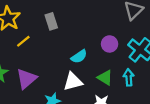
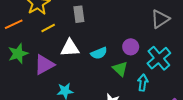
green triangle: (105, 78) -> (120, 69), moved
white triangle: (73, 82) -> (70, 48), moved

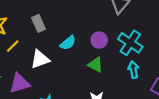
cyan semicircle: (99, 53) -> (68, 43), moved
purple triangle: (44, 65) -> (20, 83), turned 30
cyan arrow: (143, 83) -> (133, 70), moved

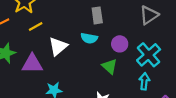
gray rectangle: (39, 23) -> (97, 15), moved
cyan semicircle: (68, 43) -> (89, 38), turned 35
white triangle: (40, 59) -> (58, 46), turned -36

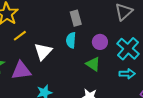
cyan semicircle: (89, 38) -> (71, 40), turned 91
cyan arrow: (144, 81) -> (127, 74), turned 91

